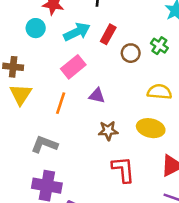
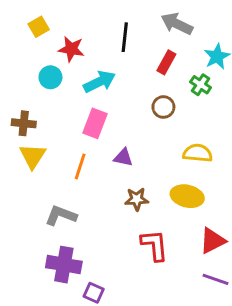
red rectangle: (108, 34) -> (166, 62), moved
green cross: (159, 46) -> (201, 85), moved
pink rectangle: (73, 67) -> (95, 123), turned -30

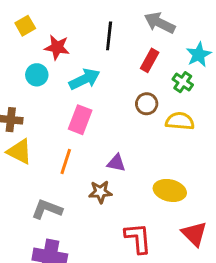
yellow semicircle: (198, 153) -> (180, 121), moved
yellow triangle: (33, 156) -> (19, 151), turned -36
purple triangle: (123, 158) -> (116, 163), moved
brown star: (137, 199) -> (100, 192), moved
red triangle: (212, 241) -> (194, 234), turned -48

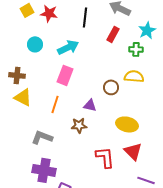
red star: (57, 47) -> (49, 13), moved
green cross: (183, 82) -> (136, 49), turned -32
brown circle: (147, 104) -> (111, 87), moved
red triangle: (194, 234) -> (133, 151), moved

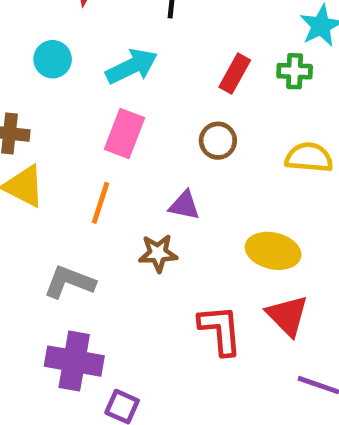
red rectangle: (113, 34) -> (235, 74), moved
yellow semicircle: (134, 76) -> (309, 157), moved
brown circle: (111, 87) -> (218, 141), moved

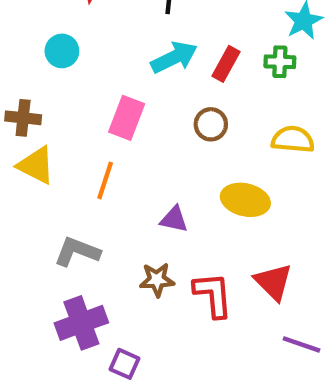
cyan arrow: (132, 66) -> (174, 57), moved
purple triangle: (184, 205) -> (174, 219), moved
yellow ellipse: (273, 251) -> (245, 200), moved
brown star: (158, 253) -> (157, 280), moved
purple cross: (74, 361) -> (81, 323), turned -30

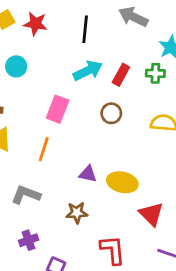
yellow ellipse: (245, 200) -> (122, 182), moved
red L-shape: (213, 295) -> (113, 250), moved
purple cross: (81, 323) -> (29, 240), size x0.6

